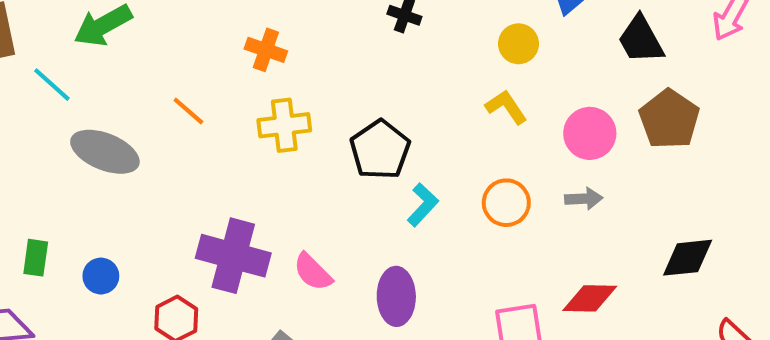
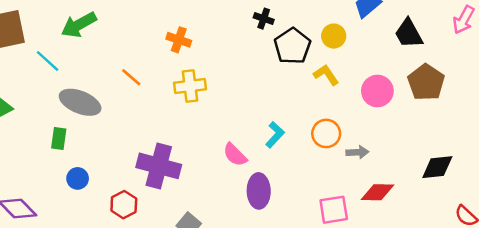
black pentagon: (380, 150) -> (292, 46), moved
gray arrow: (584, 199) -> (357, 152), moved
green rectangle: (36, 258) -> (59, 138), moved
pink semicircle: (313, 272) -> (235, 155), moved

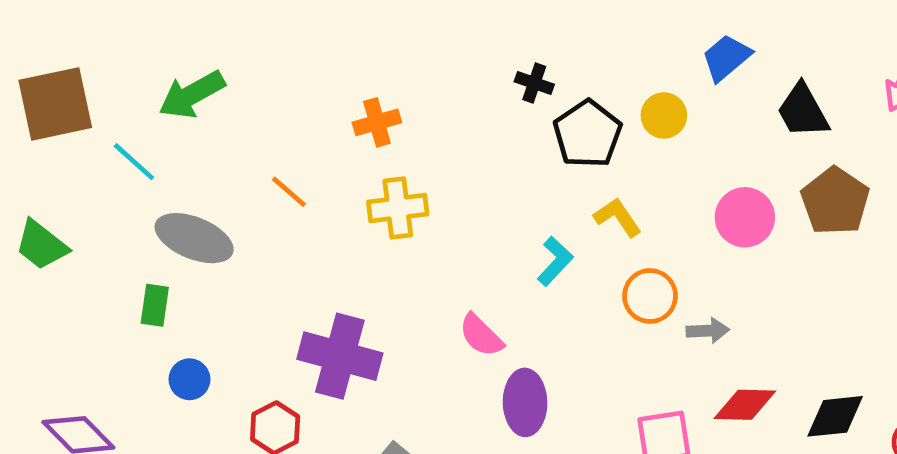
orange cross: (179, 40) -> (377, 122), turned -35
yellow L-shape: (326, 75) -> (618, 217), moved
cyan L-shape: (275, 135) -> (555, 261), moved
black diamond: (437, 167) -> (835, 416), moved

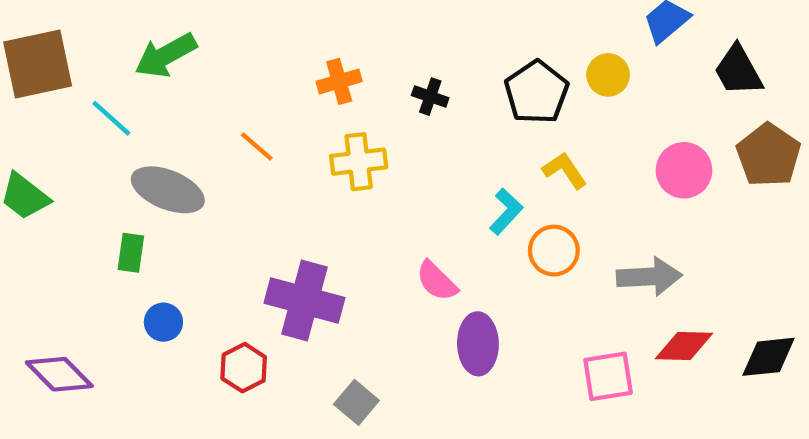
black cross: (534, 83) -> (430, 97), moved
orange circle: (650, 296) -> (554, 251), moved
gray arrow: (708, 331) -> (649, 277), size x1.6

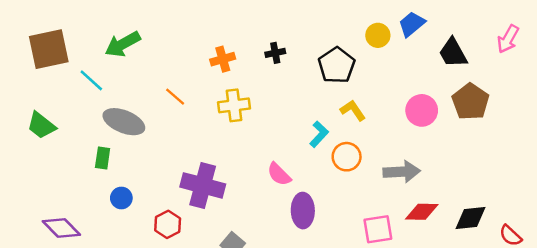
yellow circle: (608, 75) -> (378, 35), moved
black cross: (430, 97) -> (275, 53), moved, turned -30

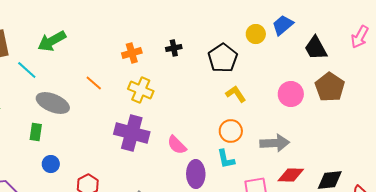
yellow cross: (234, 105) -> (141, 90), turned 30
cyan L-shape: (319, 134) -> (226, 159), moved, turned 125
purple cross: (203, 185) -> (132, 133), moved

